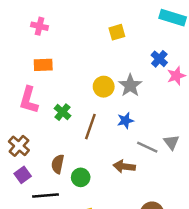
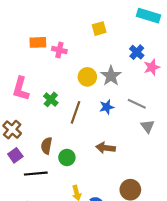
pink cross: (40, 26) -> (59, 50), moved
orange rectangle: (43, 65) -> (38, 42), moved
gray line: (147, 147) -> (137, 104), moved

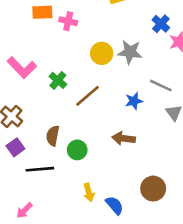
gray star: (111, 76) -> (130, 52), turned -30
pink L-shape: (21, 89) -> (22, 68), turned -60
blue star: (107, 107) -> (134, 101), moved
brown line: (76, 112) -> (87, 96), turned 30

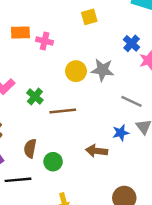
brown line: (87, 96) -> (63, 111), turned 35
blue star: (134, 101) -> (121, 133), moved

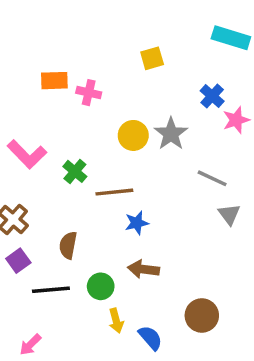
gray star: (103, 70) -> (171, 134), turned 30
blue star: (121, 133) -> (137, 223), moved
brown arrow: (96, 151) -> (144, 269), moved
green circle: (53, 162) -> (101, 286), moved

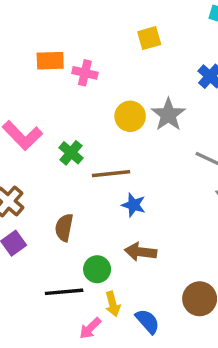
blue star: (137, 223) -> (134, 205), turned 30
black line: (51, 290) -> (64, 292), moved
pink arrow: (30, 345) -> (90, 328), moved

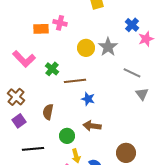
orange rectangle: (50, 61) -> (41, 29), moved
black line: (64, 292) -> (33, 149), moved

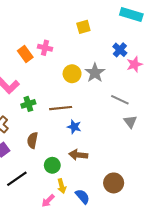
orange rectangle: (41, 29) -> (25, 54), turned 56
green cross: (52, 69) -> (28, 104), moved, turned 32
black line: (33, 149) -> (17, 179), turned -30

